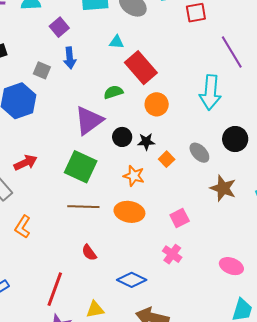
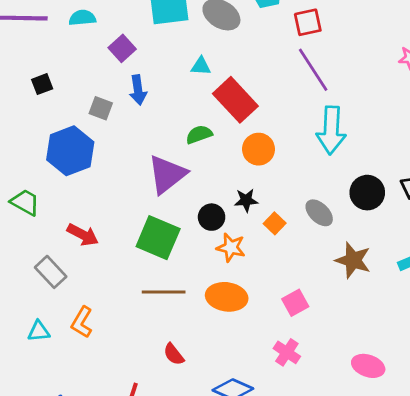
purple line: (232, 52) -> (313, 70), moved
black circle: (122, 137) -> (212, 217), moved
red arrow: (26, 163) -> (83, 235), turned 55

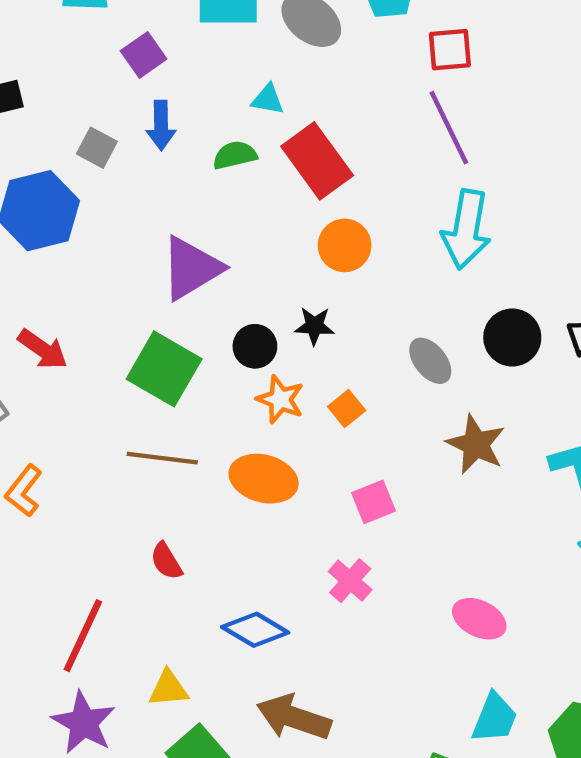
green semicircle: (199, 134) -> (235, 155), moved
orange square: (275, 223) -> (347, 409), moved

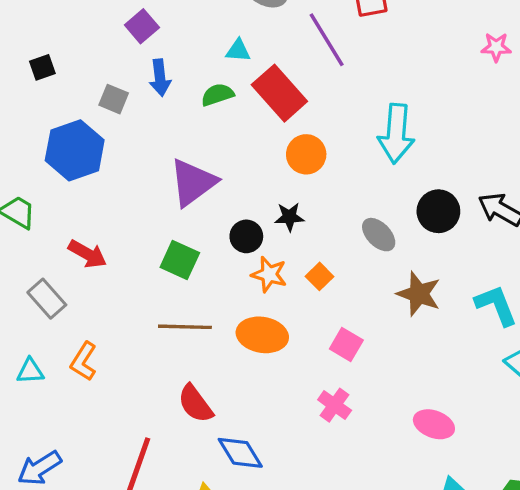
purple line: (449, 128) -> (327, 40), moved
green square: (164, 369) -> (180, 260), size x0.7
pink square: (374, 502) -> (346, 344), turned -32
red semicircle: (166, 561) -> (195, 404), size x1.4
blue diamond: (255, 630) -> (240, 453), moved, turned 33

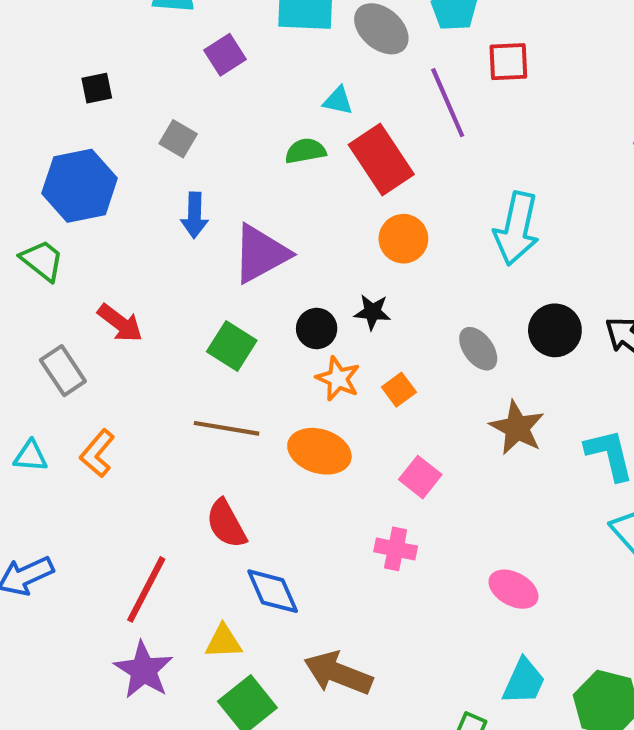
blue arrow: (160, 78) -> (194, 215), moved
blue hexagon: (75, 150) -> (80, 186), moved
pink cross: (335, 405) -> (396, 549), turned -32

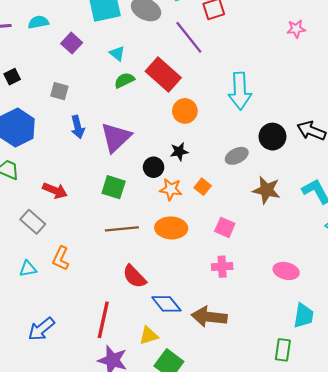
cyan triangle: (338, 101) -> (117, 53), moved, turned 42
gray ellipse: (478, 349) -> (237, 156), turned -65
brown arrow: (338, 673) -> (209, 317), moved

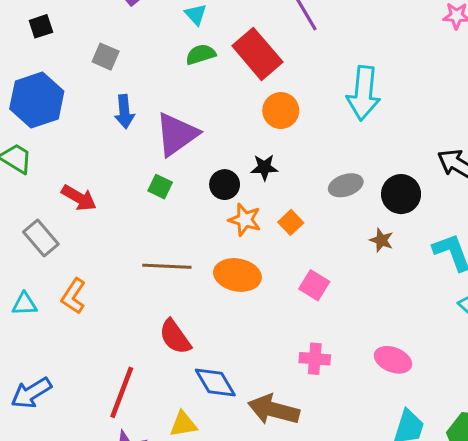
black circle: (272, 137) -> (401, 194), moved
green square: (114, 187) -> (160, 187), moved, size x0.7
brown star: (267, 190) -> (381, 240), size x0.6
pink cross: (222, 267) -> (315, 359), moved

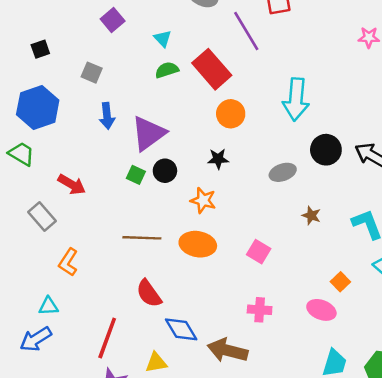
black circle: (225, 185) -> (165, 171), moved
black circle: (401, 194) -> (326, 150), moved
orange square: (291, 222) -> (340, 282), moved
cyan triangle: (24, 304) -> (48, 306), moved

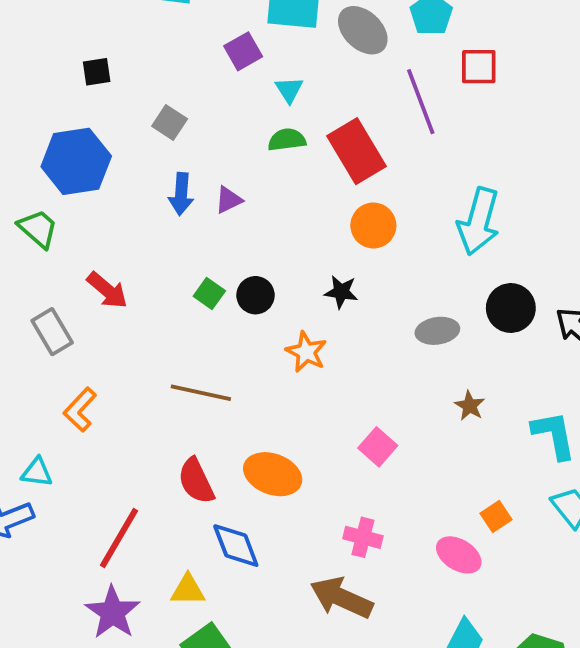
purple square: (113, 20) -> (243, 51), moved
purple triangle: (149, 133) -> (229, 200), moved, size x0.5
orange ellipse: (198, 244) -> (273, 474), moved
brown arrow: (228, 350) -> (341, 598), moved

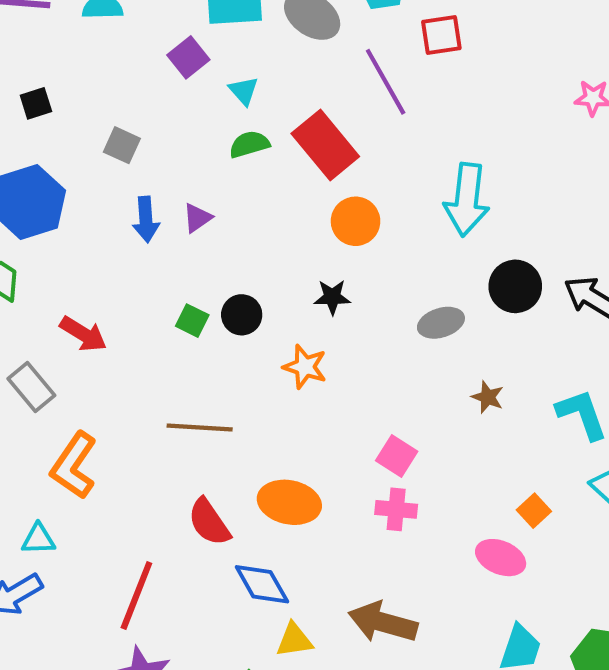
orange L-shape: (80, 410) -> (74, 465), size x1.4
pink cross: (363, 537) -> (396, 509), moved
yellow triangle: (188, 590) -> (294, 640), moved

